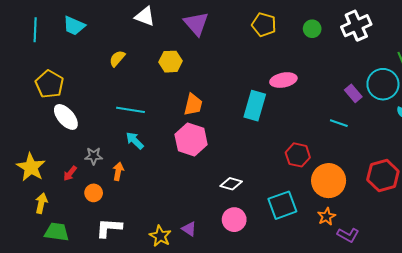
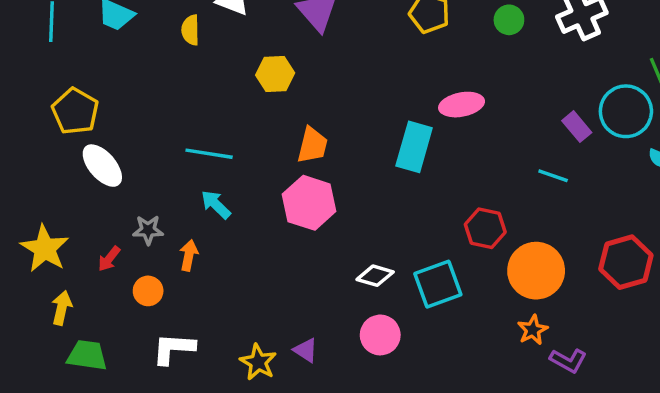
yellow semicircle: (117, 58) -> (190, 30), moved, turned -42
cyan square: (282, 205) -> (438, 284), moved

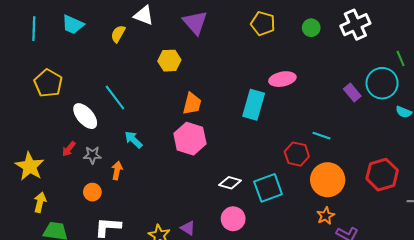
yellow semicircle: (190, 30) -> (118, 34), turned 30
cyan line: (209, 154) -> (115, 98), moved, turned 44
white ellipse: (102, 166) -> (85, 116), moved
cyan line: (553, 176) -> (321, 136), moved
red arrow: (109, 259) -> (69, 149), moved

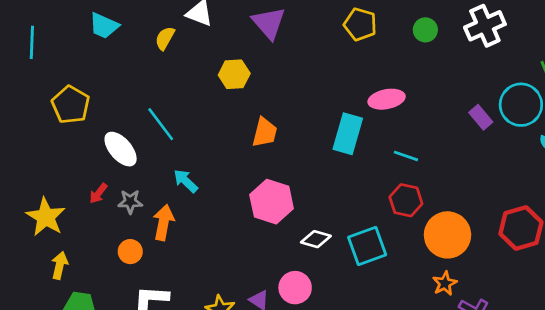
cyan line: (34, 29) -> (32, 42), moved
cyan line: (321, 136) -> (406, 156), moved
pink hexagon: (190, 139) -> (272, 202), moved
orange arrow: (117, 170) -> (163, 222), size x1.4
pink circle: (233, 219) -> (295, 288), moved

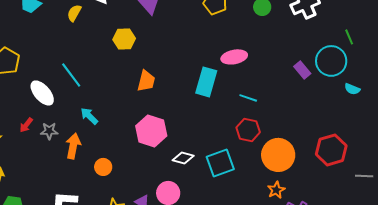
orange circle: (130, 252) -> (103, 167), moved

